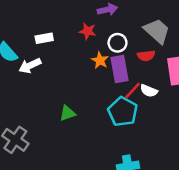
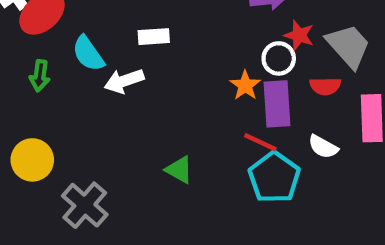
red star: (88, 31) -> (299, 35), moved
red line: (132, 91) -> (260, 142), moved, turned 66
green triangle: (67, 113) -> (179, 170), turned 42

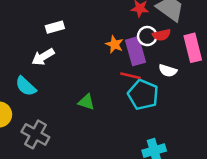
cyan semicircle: (88, 54) -> (26, 86), moved
white circle: (279, 58) -> (147, 36), moved

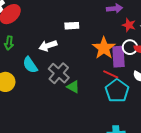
white rectangle: (55, 27) -> (72, 26), moved
orange star: (115, 44) -> (104, 48), size x1.6
gray cross: (35, 134) -> (59, 73), moved

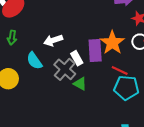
white rectangle: (72, 26) -> (77, 58), moved, turned 64
purple rectangle: (119, 57) -> (95, 50), moved
cyan pentagon: (117, 91) -> (126, 88), turned -30

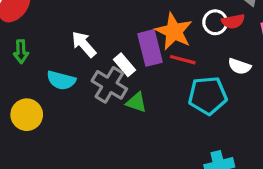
white arrow: (53, 40) -> (84, 44), turned 78
cyan semicircle: (34, 61) -> (61, 80), turned -30
red line: (120, 70) -> (183, 60), moved

